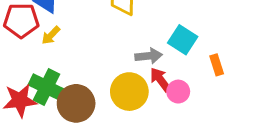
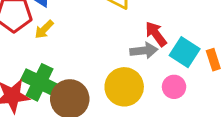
cyan square: (183, 40) -> (185, 52), moved
red arrow: (160, 80) -> (156, 34), moved

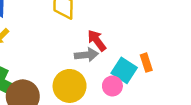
cyan square: (185, 52) -> (124, 70), moved

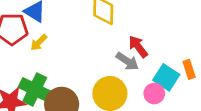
gray arrow: (86, 55) -> (127, 61), turned 40

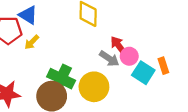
green cross: (35, 89) -> (61, 79), moved
pink circle: (154, 93) -> (129, 56), moved

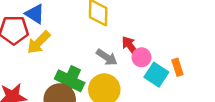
yellow arrow: (32, 42) -> (39, 42), size x1.5
gray arrow: (109, 59) -> (107, 57), moved

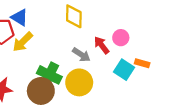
pink circle: (141, 57) -> (121, 38), moved
orange rectangle: (177, 67) -> (142, 63), turned -56

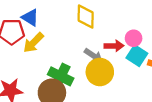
red arrow: (102, 45) -> (114, 46), turned 126
cyan square: (124, 70) -> (137, 56), moved
yellow circle: (79, 82) -> (100, 72), moved

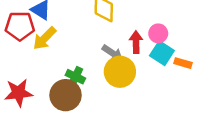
red arrow: (114, 46) -> (136, 42), turned -90
green cross: (61, 76) -> (75, 77), size x0.7

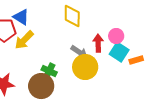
orange rectangle: (183, 63) -> (136, 60), turned -32

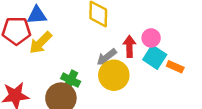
blue triangle: (21, 17) -> (37, 15), turned -36
gray arrow: (79, 52) -> (107, 57), turned 108
orange rectangle: (136, 60) -> (175, 67), turned 40

